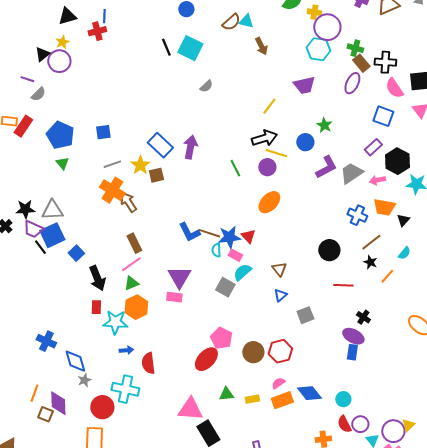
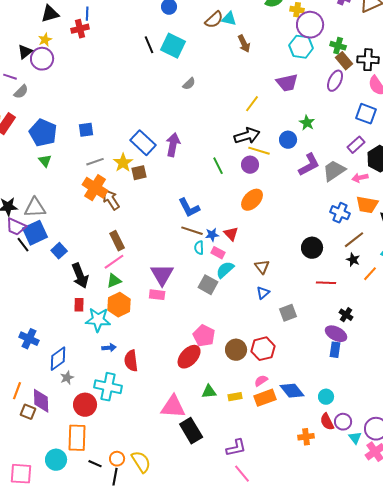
blue L-shape: (189, 232) -> (189, 208), moved
blue star: (229, 237) -> (212, 235), size x0.6
blue diamond: (75, 361) -> (58, 359), turned 70

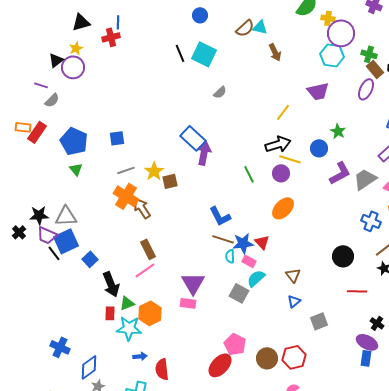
blue rectangle: (143, 143) -> (193, 138), moved
blue star: (212, 235) -> (243, 243), size x1.5
green triangle: (114, 281) -> (127, 303), moved

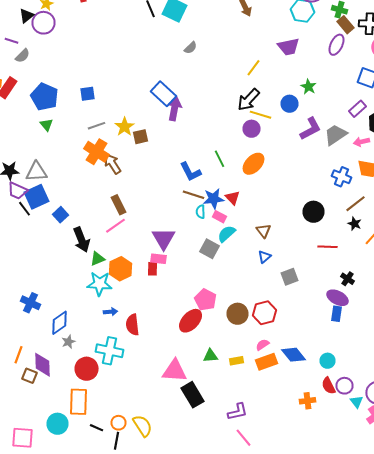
black arrow: (278, 144) -> (248, 100), turned 150
green line: (249, 174) -> (220, 159), moved
red rectangle: (110, 313) -> (152, 269), moved

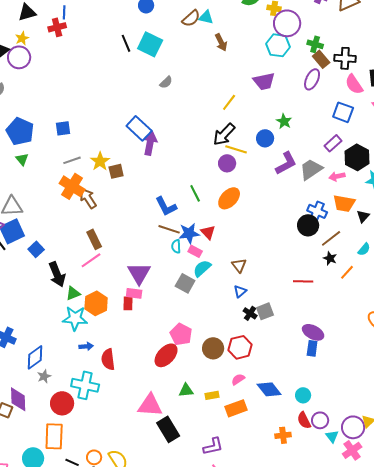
black circle: (314, 212) -> (308, 225), moved
black cross: (348, 279) -> (250, 313), moved
orange rectangle: (266, 362) -> (236, 408), moved

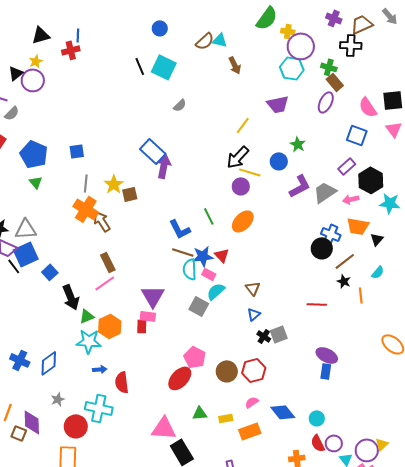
black cross: (345, 58) -> (351, 45), moved
gray line: (72, 160) -> (86, 183), turned -66
cyan semicircle: (176, 246) -> (190, 269), size x1.5
orange line: (347, 272) -> (361, 295), turned -49
blue diamond: (35, 357) -> (49, 363), moved

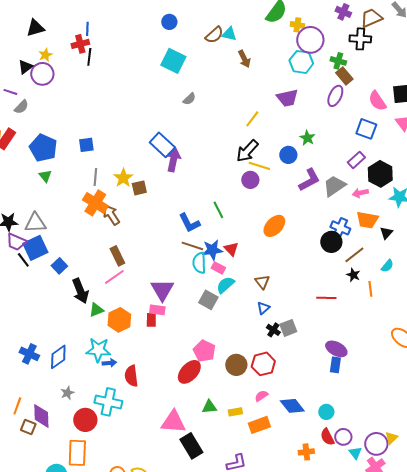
black triangle: (41, 35) -> (35, 28), moved
black line: (140, 66) -> (89, 57), moved, turned 30
orange ellipse: (243, 221) -> (274, 226), moved
cyan star: (89, 341) -> (98, 350), moved

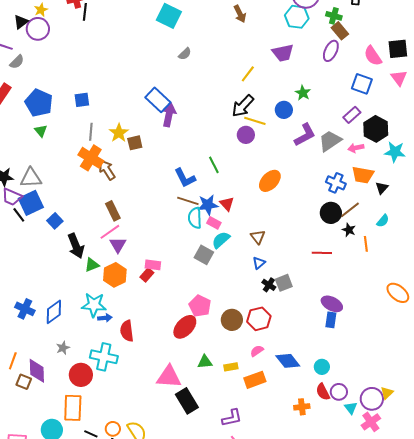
black circle: (331, 242) -> (331, 213), moved
purple triangle: (162, 290) -> (118, 245), moved, size x0.7
red rectangle: (151, 320) -> (147, 275), turned 40

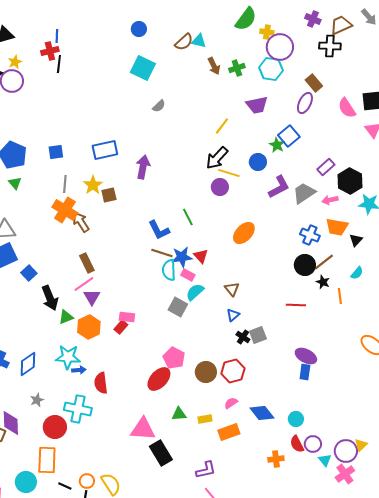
green cross: (334, 16) -> (237, 68), moved, turned -35
blue square: (362, 84) -> (289, 136), moved, turned 30
blue rectangle: (158, 100) -> (105, 150), moved, turned -55

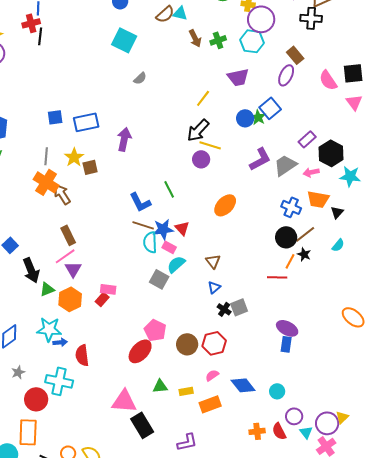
blue square: (56, 152) -> (55, 117), moved
blue circle: (258, 162) -> (245, 118), moved
orange line: (340, 296) -> (290, 261), moved, turned 35
red semicircle: (297, 444) -> (279, 431), moved

